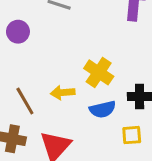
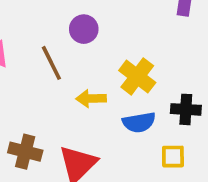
purple circle: (18, 32) -> (84, 29), moved
brown line: (25, 101) -> (51, 63), moved

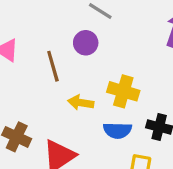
yellow cross: (137, 76) -> (123, 91), turned -32

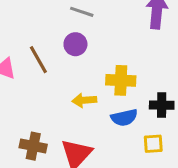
brown line: (53, 66) -> (38, 60), moved

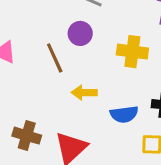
brown line: (38, 60) -> (55, 58), moved
yellow cross: (121, 80) -> (132, 52), moved

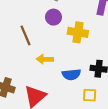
purple circle: (80, 33) -> (53, 17), moved

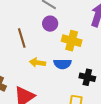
blue semicircle: (71, 75) -> (62, 64), moved

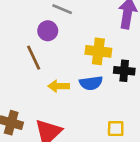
purple circle: (50, 24) -> (48, 31), moved
black cross: (87, 77) -> (124, 71), moved

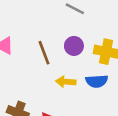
purple circle: (48, 31) -> (74, 46), moved

